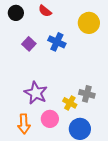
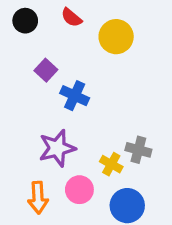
yellow circle: (89, 23) -> (116, 37), moved
blue cross: (57, 42) -> (75, 96), moved
purple star: (36, 93) -> (57, 148), turned 30

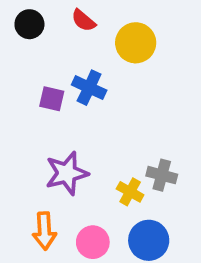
purple square: (46, 70) -> (52, 99), moved, turned -30
blue cross: (75, 96) -> (89, 88), moved
pink circle: (79, 190) -> (93, 242), moved

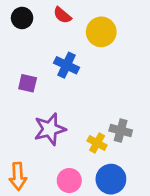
purple square: (52, 99) -> (28, 83), moved
orange arrow: (44, 231) -> (18, 176), moved

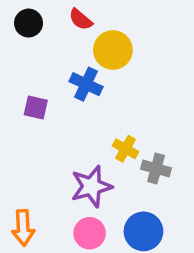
yellow circle: (101, 32) -> (113, 50), moved
purple star: (50, 129) -> (91, 186), moved
yellow cross: (97, 143) -> (126, 149), moved

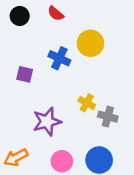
yellow circle: (113, 50) -> (90, 43), moved
purple star: (91, 186) -> (47, 122), moved
orange arrow: (23, 228) -> (16, 158), turned 65

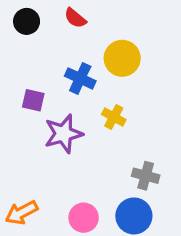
yellow cross: (87, 103) -> (114, 117), moved
gray cross: (108, 117) -> (146, 176), moved
purple star: (47, 122) -> (63, 134), moved

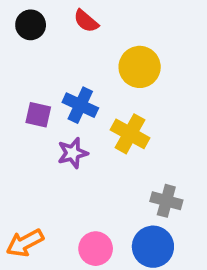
blue cross: (80, 78) -> (80, 105), moved
yellow cross: (114, 117) -> (130, 134), size x1.4
purple star: (63, 134) -> (73, 153), size x0.7

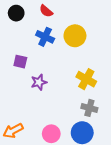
blue cross: (80, 105) -> (45, 37), moved
yellow cross: (130, 134) -> (86, 79), moved

